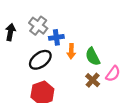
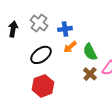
blue cross: (56, 37) -> (65, 29), moved
orange arrow: (71, 51) -> (70, 47), turned 48

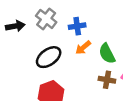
black arrow: (13, 29) -> (15, 26), turned 70
brown cross: (90, 74) -> (107, 80), turned -32

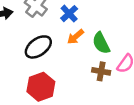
blue cross: (77, 26) -> (69, 14), turned -35

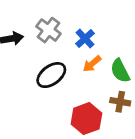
red hexagon: (41, 87) -> (86, 119), moved

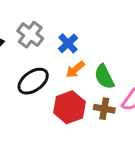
red hexagon: (86, 119) -> (69, 107), moved

